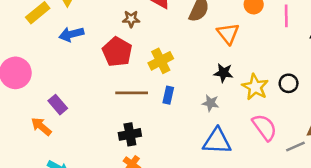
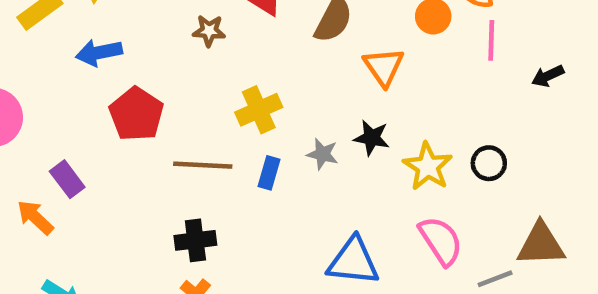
red pentagon: (117, 52) -> (136, 114), moved
gray star: (210, 103) -> (323, 154), moved

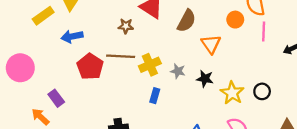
gray star: (323, 154) -> (178, 71), moved
brown line: (203, 165) -> (121, 56), moved

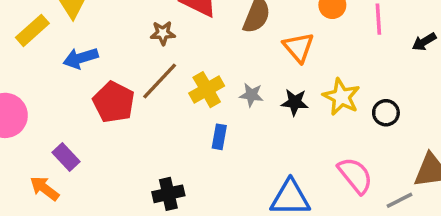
brown line: (121, 56) -> (160, 81), turned -44
yellow star: (232, 93) -> (341, 97), moved

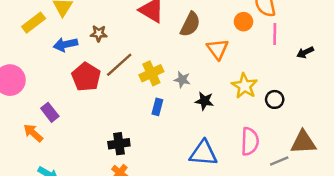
brown star: (163, 33) -> (99, 33), moved
black star: (295, 102) -> (204, 101), moved
pink semicircle: (355, 175) -> (250, 141), turned 36

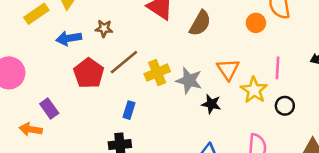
pink line: (275, 34) -> (277, 68), moved
orange triangle: (218, 49) -> (228, 69), moved
gray star: (182, 80) -> (189, 81), size x1.5
blue rectangle: (157, 107) -> (129, 110), moved
orange arrow: (33, 133) -> (31, 129), turned -35

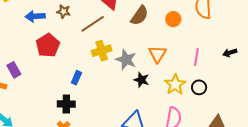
orange circle: (256, 23) -> (173, 19), moved
brown line: (124, 62) -> (93, 24), moved
yellow star: (254, 90) -> (175, 85), moved

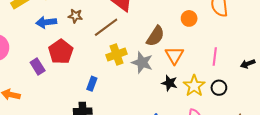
brown semicircle: (139, 15) -> (155, 36), moved
black arrow: (230, 53) -> (248, 64), moved
purple rectangle: (14, 70) -> (38, 66), moved
black star: (141, 80) -> (169, 83), moved

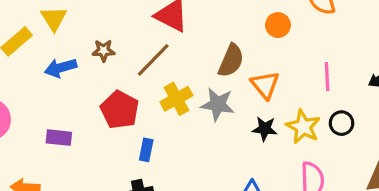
red pentagon: (61, 52) -> (120, 110), moved
purple rectangle: (38, 66) -> (59, 138), turned -42

